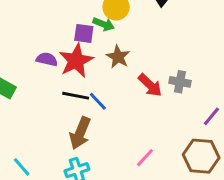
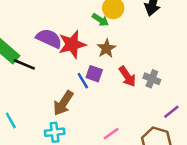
purple square: (84, 33) -> (94, 74), moved
purple semicircle: (47, 59) -> (49, 38), size x1.5
black line: (76, 96) -> (24, 64), moved

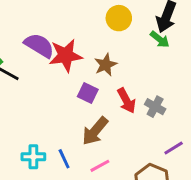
green arrow: (100, 20) -> (160, 39), moved
blue line: (83, 81) -> (64, 159), moved
brown arrow: (63, 103) -> (95, 131), moved

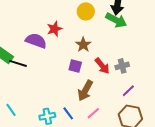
green arrow: (160, 39) -> (116, 20), size x1.5
red star: (66, 55) -> (55, 29), moved, size x0.7
gray cross: (155, 107) -> (122, 66), turned -32
purple line: (174, 148) -> (128, 91), moved

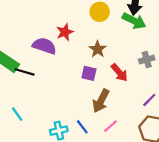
gray cross: (122, 66) -> (147, 60), moved
cyan line: (11, 110) -> (17, 114), moved

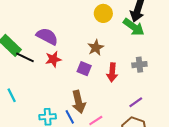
red star: (65, 32) -> (53, 59), moved
red arrow: (119, 73) -> (112, 72), turned 36
brown arrow: (101, 101) -> (79, 102), moved, turned -50

